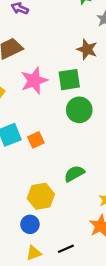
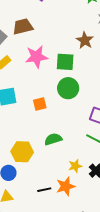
orange square: (36, 140) -> (40, 104), moved
black line: (66, 249) -> (44, 190), moved

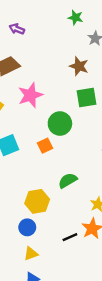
green square: (65, 62) -> (86, 98), moved
green circle: (68, 88) -> (60, 124), moved

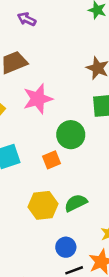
yellow hexagon: (37, 201) -> (43, 205), moved
blue circle: (27, 227) -> (66, 247), moved

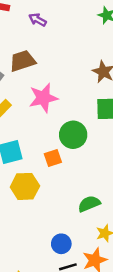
green semicircle: (76, 203) -> (89, 204), moved
yellow hexagon: (43, 205) -> (25, 186), moved

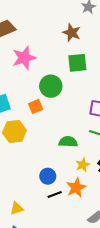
green semicircle: (89, 204) -> (68, 142), turned 30

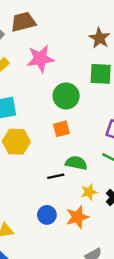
orange square: (36, 106) -> (61, 129), moved
blue circle: (48, 176) -> (47, 215), moved
black line: (55, 195) -> (56, 176), moved

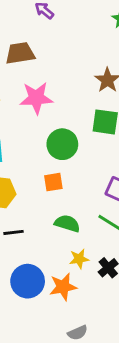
black line: (56, 176) -> (13, 232), moved
blue circle: (47, 215) -> (28, 281), size x1.5

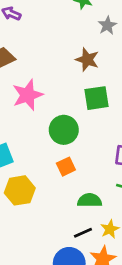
black line: (13, 232) -> (83, 233), moved

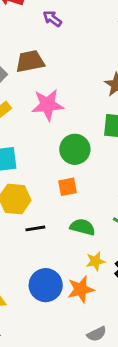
black line: (83, 233) -> (35, 228), moved

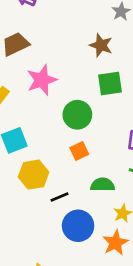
blue circle: (46, 285) -> (78, 226), moved

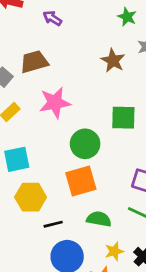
brown star: (101, 45) -> (113, 61), moved
orange square: (79, 151) -> (81, 181), size x1.6

